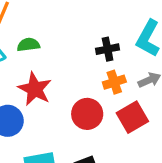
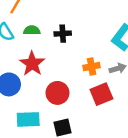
black cross: (108, 49) -> (63, 34), moved
red circle: (87, 114) -> (57, 93), moved

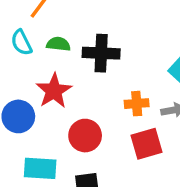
black cross: (63, 34) -> (101, 53), size x1.5

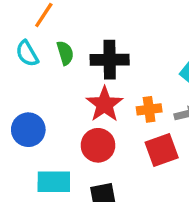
green semicircle: (58, 44) -> (65, 53), turned 70
red star: (54, 91) -> (105, 104), moved

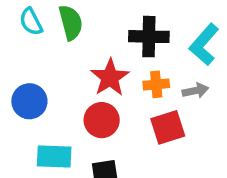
green semicircle: (65, 53) -> (71, 23), size x1.4
black cross: (110, 60) -> (149, 37), moved

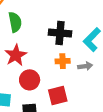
red star: (110, 78) -> (16, 55), moved
red square: (168, 127) -> (58, 95), moved

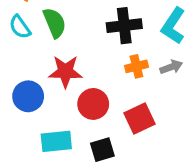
red star: (16, 55) -> (65, 72), turned -30

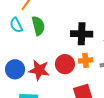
red star: (65, 72) -> (39, 70), moved
red circle: (93, 104) -> (65, 64), moved

